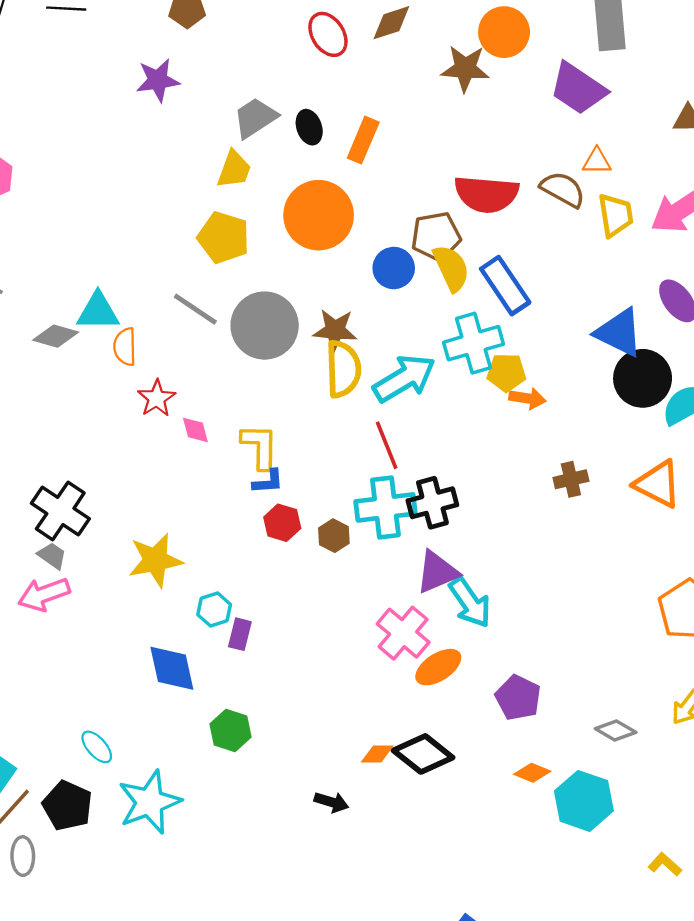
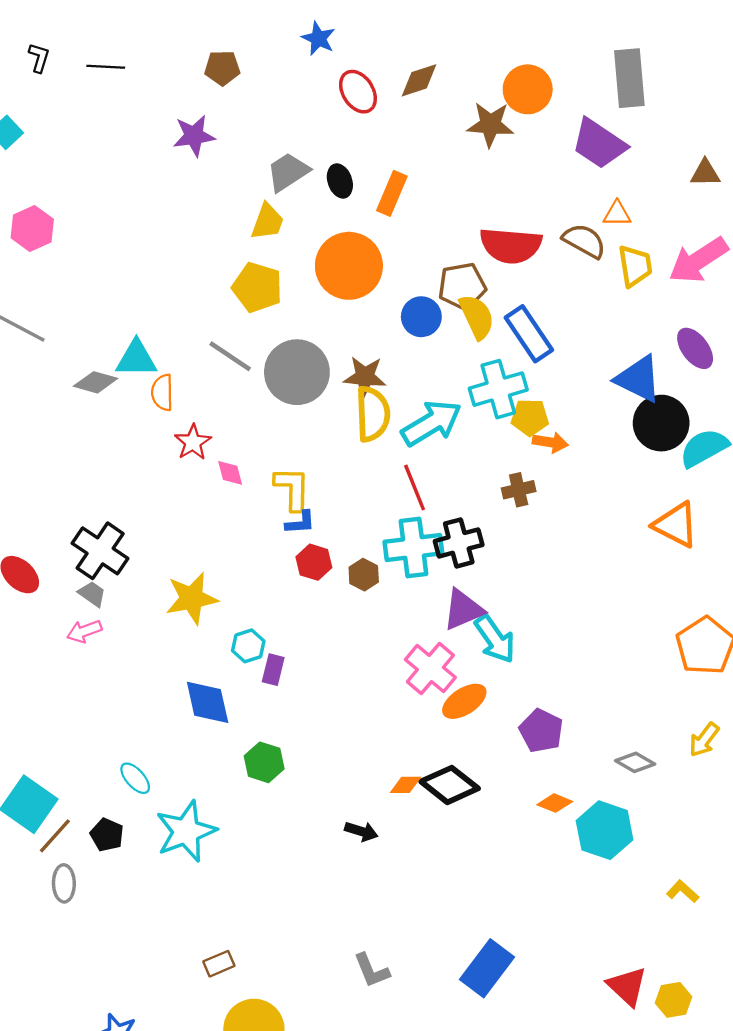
brown cross: (571, 479) -> (519, 490), moved
pink arrow: (44, 594) -> (84, 631), size x0.7
black pentagon: (67, 806) -> (107, 835), size x0.7

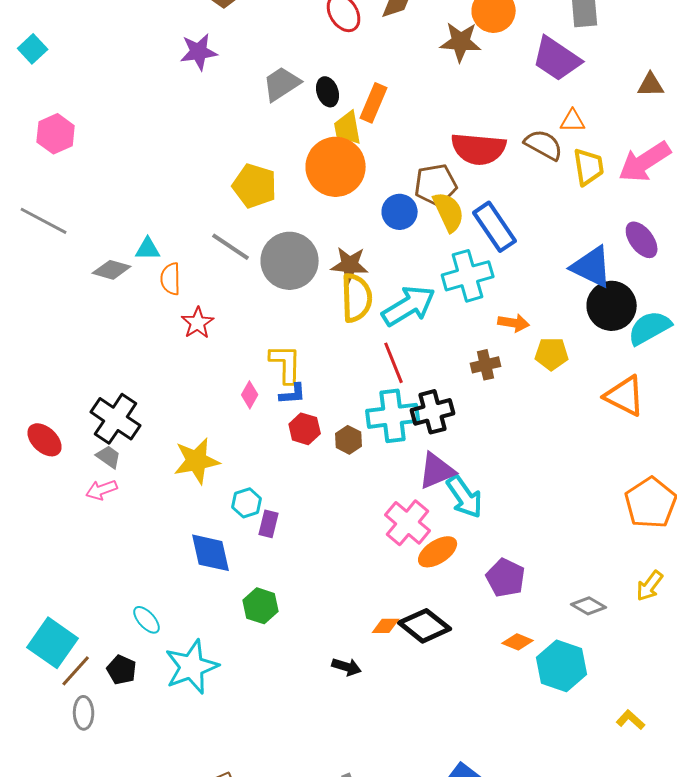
yellow trapezoid: (267, 222) -> (348, 128), moved, turned 150
cyan triangle: (136, 359) -> (148, 249), size x0.7
yellow pentagon: (530, 417) -> (552, 354), moved
pink diamond: (230, 473) -> (250, 395), moved, turned 44

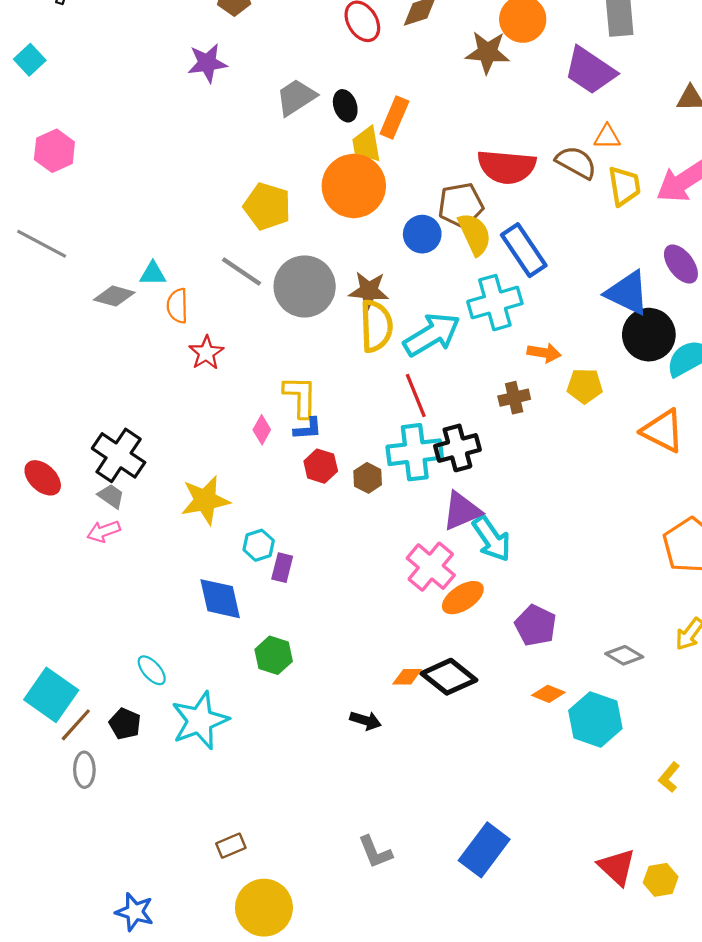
yellow L-shape: (631, 720) -> (669, 777), turned -92

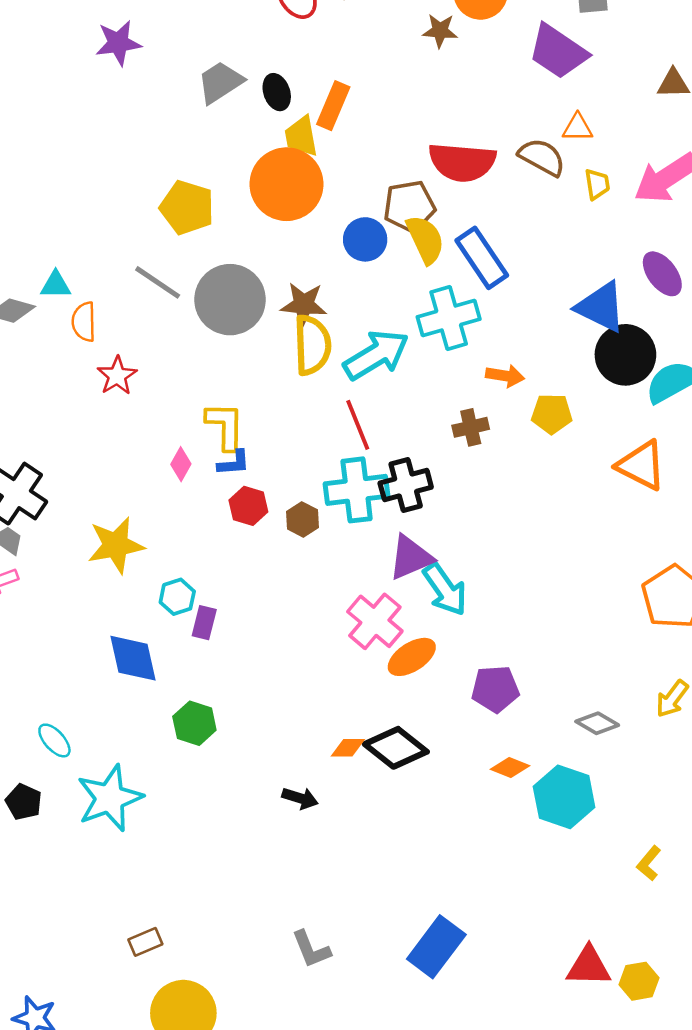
brown star: (487, 52) -> (440, 31), size x0.7
yellow trapezoid: (624, 186) -> (597, 184), size x0.7
purple pentagon: (536, 625) -> (495, 689), turned -30
red triangle: (617, 867) -> (589, 966), turned -42

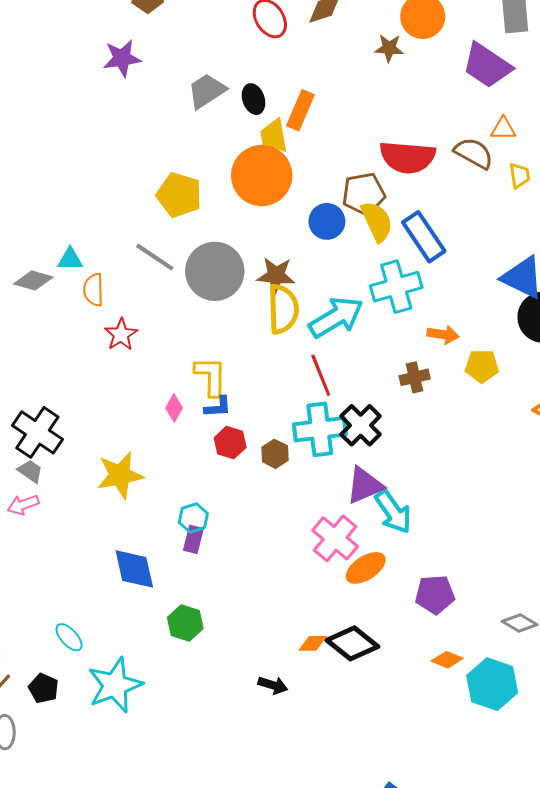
black cross: (406, 485) -> (361, 425), turned -30
cyan hexagon: (177, 597) -> (193, 518), moved

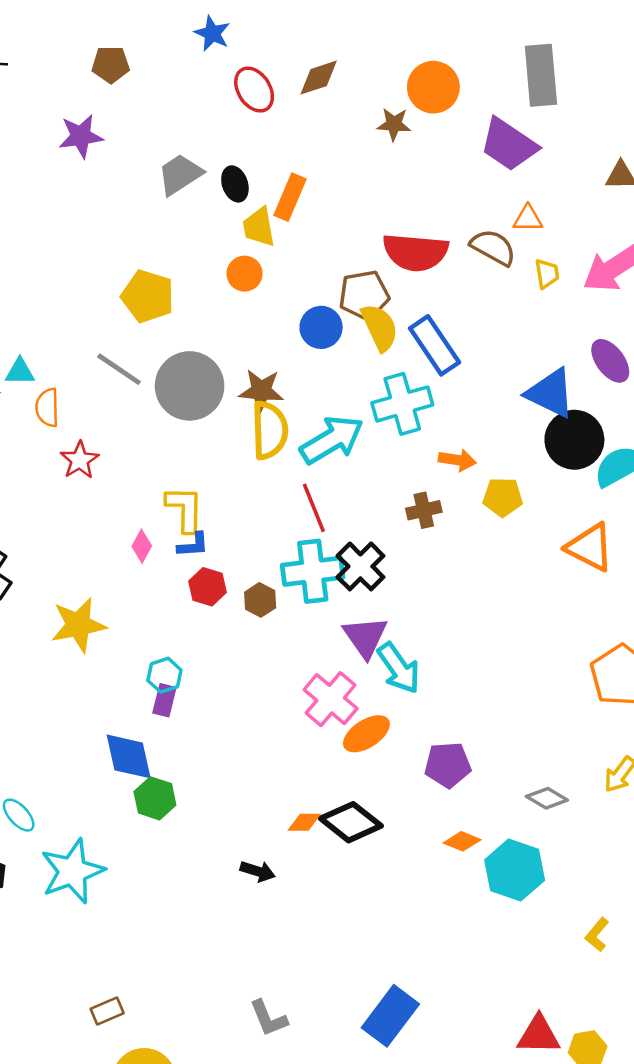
orange circle: (262, 176) -> (245, 274), size x0.5
purple triangle: (365, 485) -> (365, 637), turned -42
blue diamond: (134, 569) -> (129, 756), moved

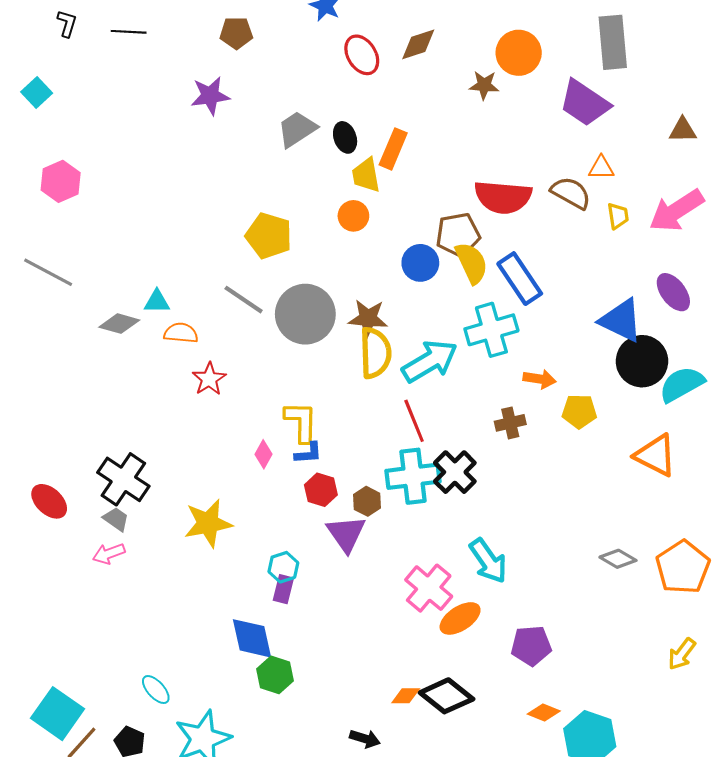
orange semicircle: (47, 407) -> (181, 333), turned 96
purple triangle: (365, 637) -> (346, 534), moved
gray diamond: (547, 798) -> (618, 559), moved

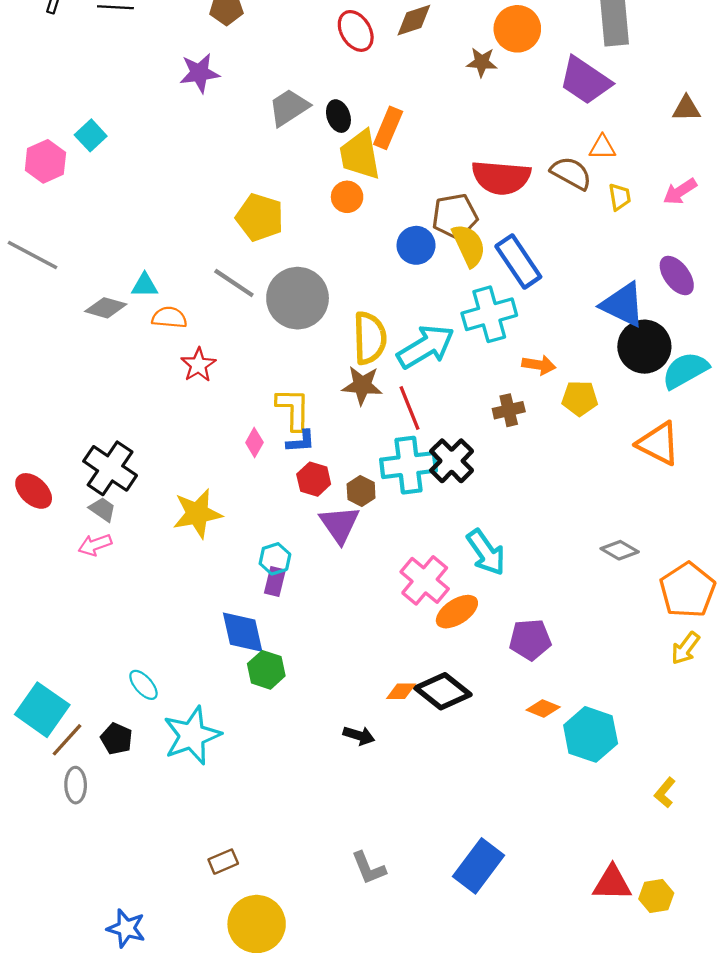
cyan square: (37, 92) -> (91, 135), moved
yellow trapezoid: (366, 175) -> (360, 155), size x1.4
pink arrow: (676, 211) -> (680, 191), size x0.6
brown star: (368, 318) -> (362, 385), moved
orange pentagon: (683, 567) -> (687, 590), moved

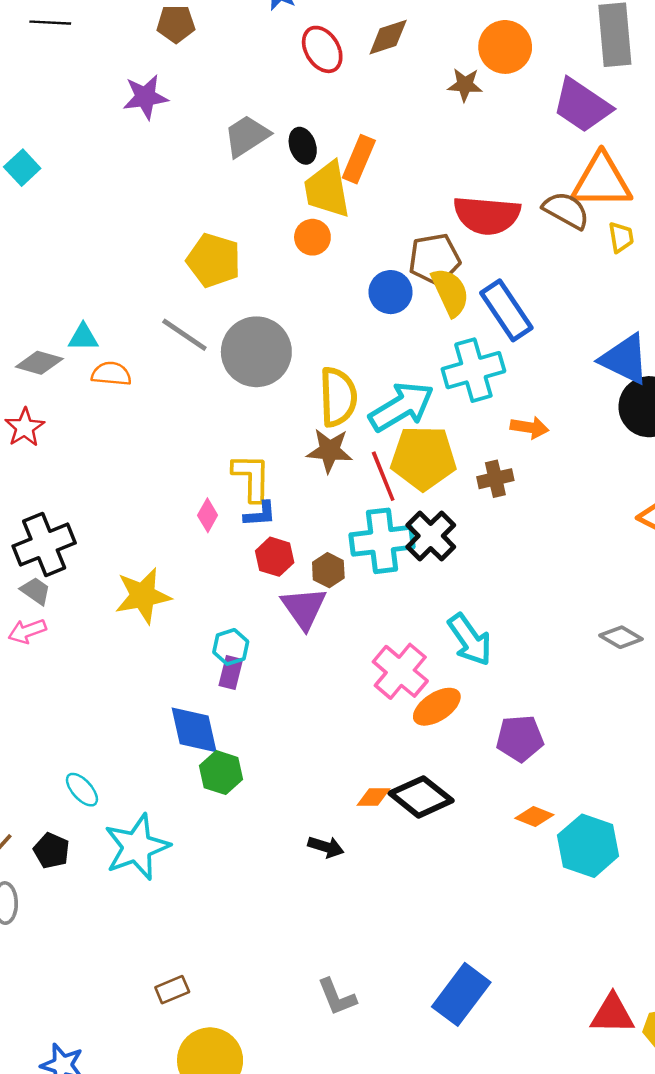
orange triangle: (602, 147) -> (601, 181), size x2.0
red star: (198, 365) -> (25, 427), moved
yellow pentagon: (580, 398) -> (423, 458), moved, size x1.6
black cross: (110, 468) -> (44, 544), turned 34

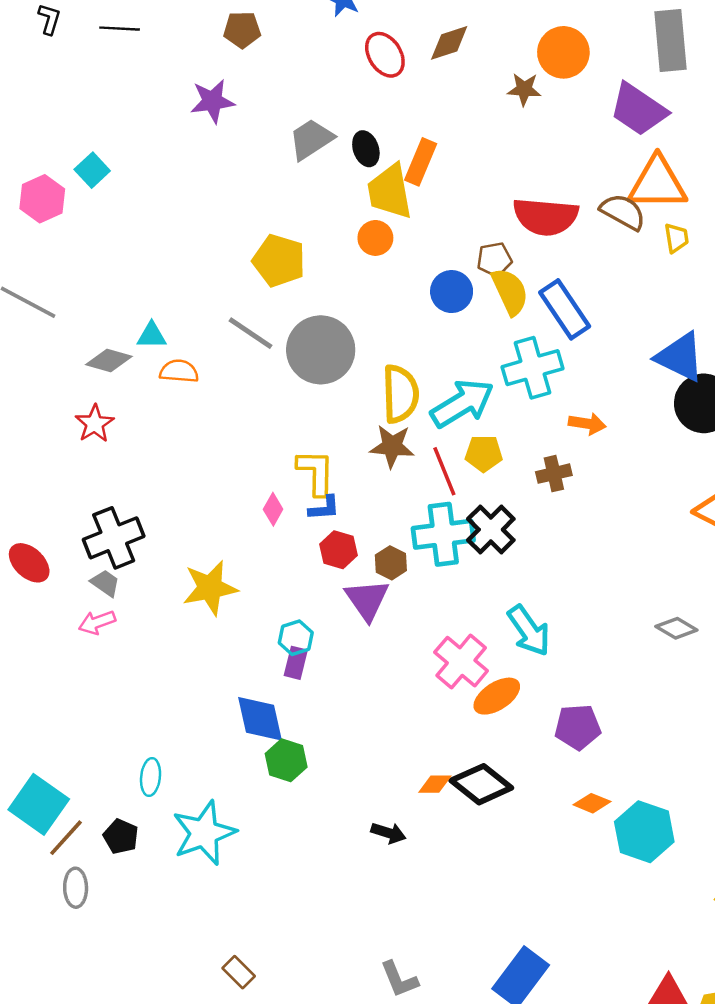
brown pentagon: (434, 259) -> (494, 259), size x0.7
yellow pentagon: (423, 458) -> (484, 453), size x0.6
cyan ellipse: (82, 790) -> (151, 777), turned 48
brown rectangle: (172, 990) -> (239, 972), turned 68

